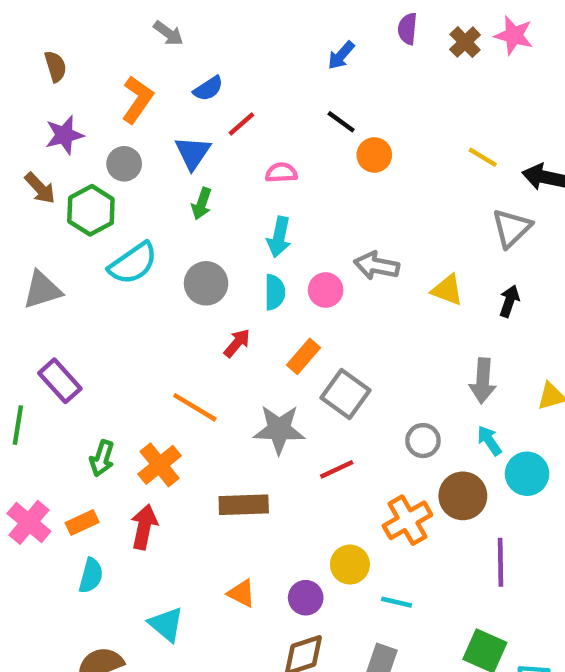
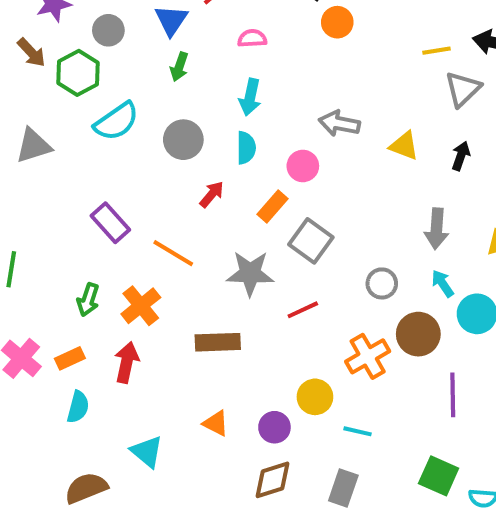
yellow line: (483, 157) -> (436, 51), moved, turned -40
pink circle: (326, 290) -> (303, 166), moved
purple rectangle: (60, 381) -> (110, 223), moved

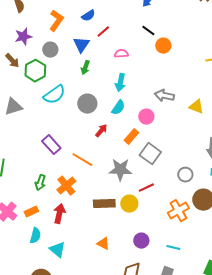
cyan semicircle: (246, 148) -> (118, 108), turned 35
yellow circle: (315, 397) -> (129, 204), moved
purple circle: (274, 427) -> (141, 241), moved
cyan triangle: (147, 452) -> (57, 250), moved

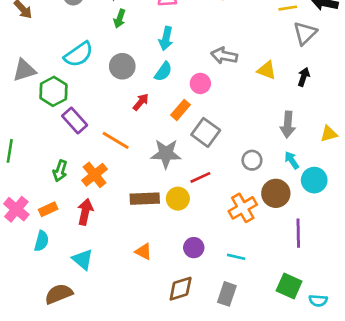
green hexagon: (35, 71) -> (53, 91), moved
cyan semicircle: (35, 236) -> (42, 241), moved

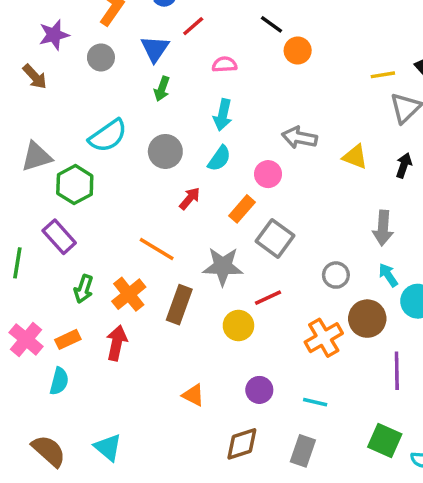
purple rectangle: (75, 121) -> (59, 237), moved
brown rectangle: (145, 199) -> (179, 305), moved, turned -68
cyan triangle: (83, 260) -> (108, 447), moved
brown semicircle: (59, 294) -> (49, 451), moved, turned 64

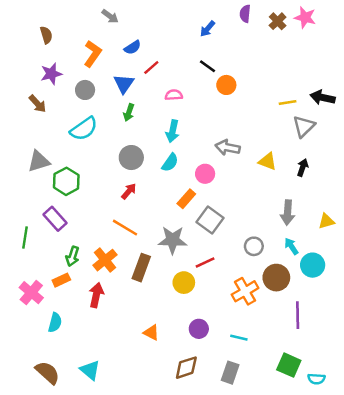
cyan semicircle: (108, 136) -> (84, 129), moved
red arrow: (190, 198) -> (129, 191), moved
orange rectangle: (68, 339) -> (61, 280), moved

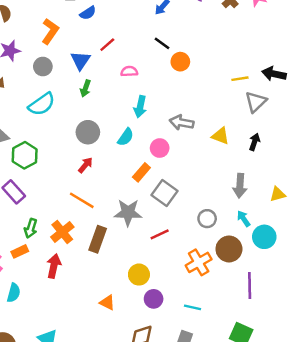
blue semicircle: (133, 47) -> (88, 13), moved
cyan arrow: (173, 131) -> (140, 107), moved
yellow circle: (184, 283) -> (139, 275), moved

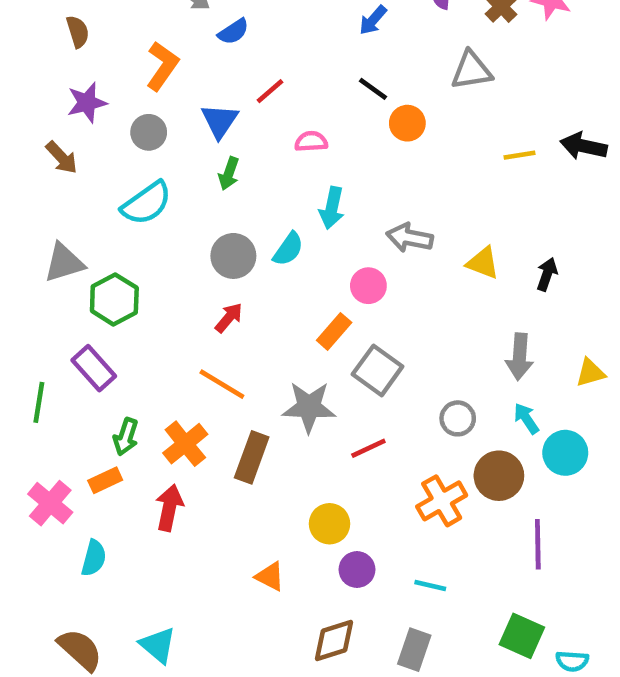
gray triangle: (256, 102) -> (471, 71), moved, turned 35
cyan semicircle: (126, 137) -> (288, 249), moved

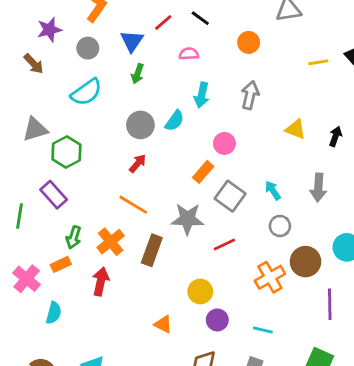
black line: (373, 89) -> (200, 18), moved
gray arrow: (410, 238) -> (250, 95), moved, turned 92
cyan arrow: (526, 418) -> (273, 190), moved

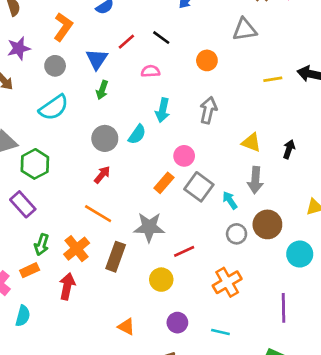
gray arrow: (318, 188) -> (255, 180), moved
gray square: (230, 196) -> (199, 187), moved
brown circle: (306, 262) -> (267, 224), moved
yellow circle: (200, 291) -> (161, 280), moved

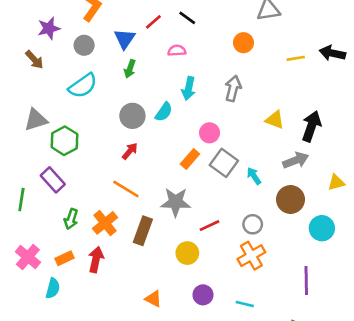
orange circle: (207, 60) -> (243, 43), moved
black arrow: (289, 149) -> (311, 126), size x1.6
gray arrow: (255, 180) -> (296, 160), moved, turned -115
gray circle: (237, 234) -> (253, 224), moved
orange rectangle: (30, 270) -> (64, 258), moved

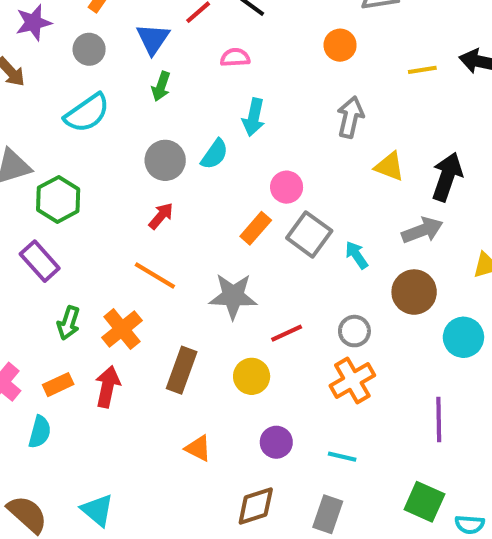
gray arrow: (233, 88) -> (350, 117), moved
brown rectangle: (143, 231) -> (182, 370), moved

